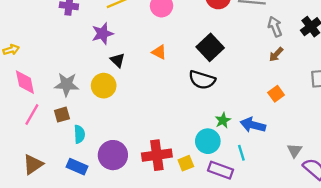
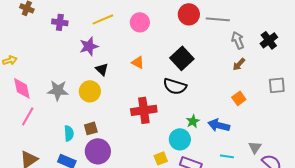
brown square: (62, 115) -> (91, 128), moved
cyan line: (241, 153) -> (227, 156), moved, turned -64
red cross: (157, 155) -> (144, 110), moved

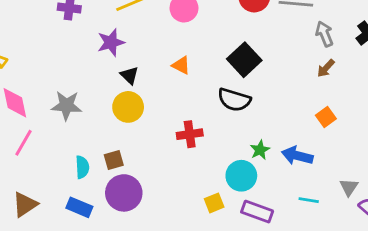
yellow circle: (90, 91) -> (128, 107), moved
red cross: (144, 110) -> (190, 134), size x0.7

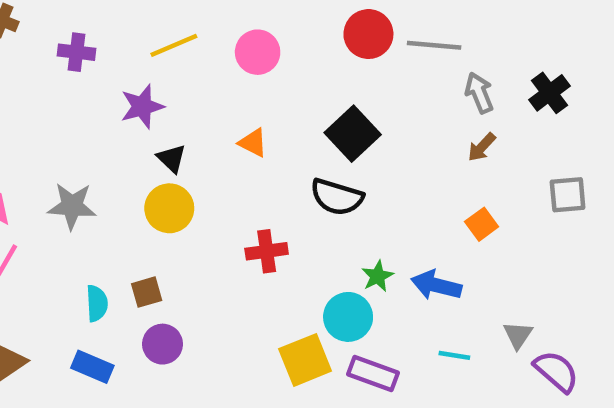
purple circle: (124, 193) -> (163, 344), size x0.7
yellow square: (214, 203) -> (305, 360), size x1.6

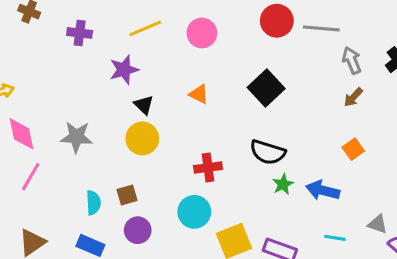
black semicircle: (337, 197) -> (268, 152), moved
cyan circle: (348, 317) -> (194, 212), moved
gray triangle: (518, 335) -> (378, 224), turned -45

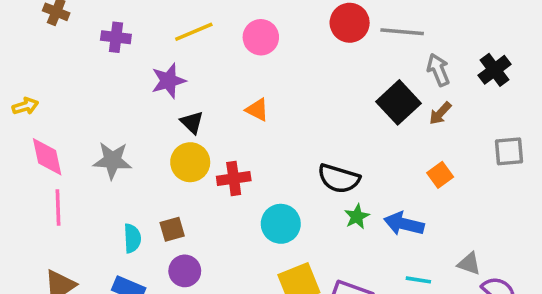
black square: (266, 88) -> (399, 102), moved
red cross: (208, 168) -> (234, 179), moved
pink line: (31, 177) -> (58, 208), turned -32
cyan circle: (194, 212) -> (281, 224), moved

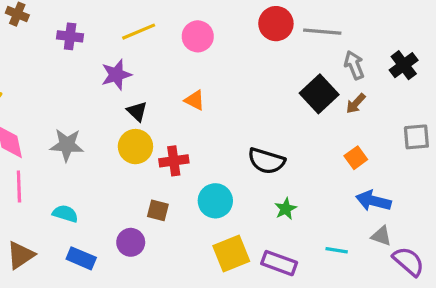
green star: (357, 217) -> (286, 209), moved
blue arrow: (404, 224) -> (373, 201), moved
brown square: (172, 229) -> (158, 210), moved, turned 30
cyan semicircle: (132, 238) -> (65, 214), moved, turned -70

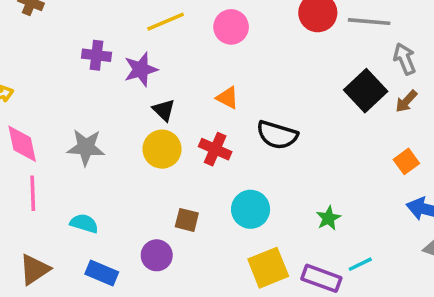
purple cross: (70, 36) -> (96, 55), moved
red cross: (174, 161) -> (215, 149), moved, turned 32
black semicircle: (266, 161) -> (277, 135), moved
cyan line: (337, 250) -> (360, 264), moved, turned -35

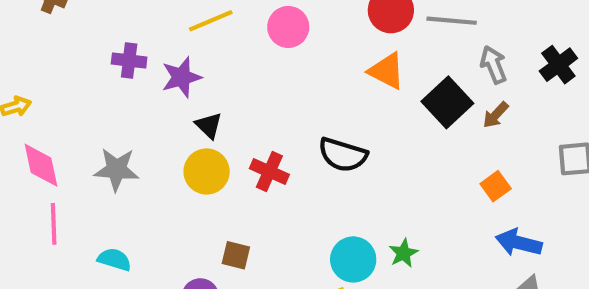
orange triangle: (228, 98) -> (387, 71), moved, size x1.4
cyan circle: (251, 209) -> (353, 259), moved

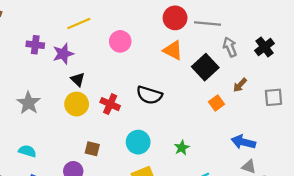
pink circle: (288, 27) -> (120, 41), moved
brown arrow: (496, 115) -> (240, 85), moved
gray star: (116, 169) -> (28, 103), turned 30
orange square: (496, 186) -> (216, 103), moved
cyan circle: (353, 259) -> (138, 142), moved

